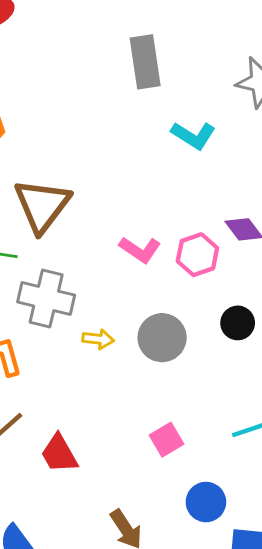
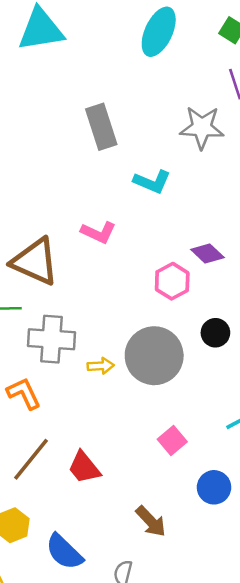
brown triangle: (42, 205) -> (35, 262), turned -34
pink L-shape: (140, 250) -> (98, 232), moved
gray circle: (162, 338) -> (154, 356), size x1.4

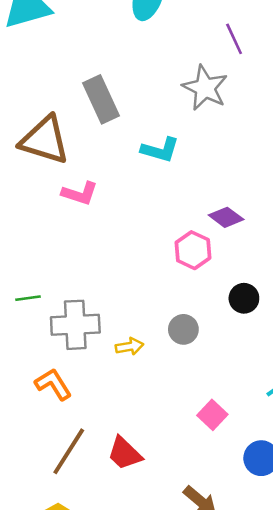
gray star: (202, 128) -> (205, 88), turned 30
pink L-shape: (98, 232) -> (80, 193), moved
brown triangle: (35, 262) -> (45, 140), moved
gray circle: (154, 356) -> (183, 329), size x0.5

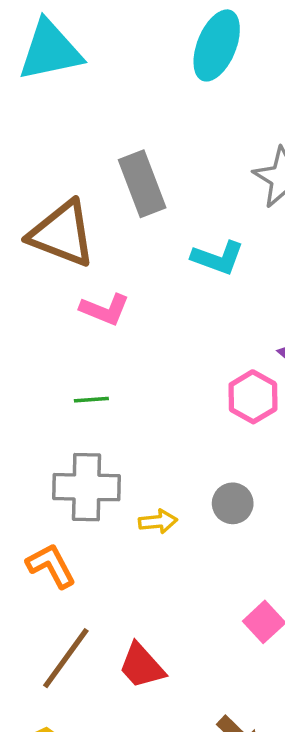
green line: (28, 298) -> (91, 400), moved

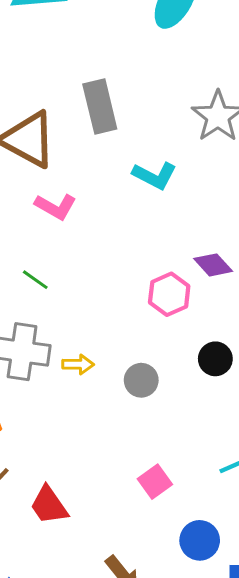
green line: (91, 400) -> (35, 280), turned 32
yellow arrow: (158, 522) -> (78, 364), moved

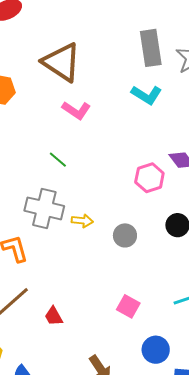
gray rectangle: (100, 106) -> (151, 48), moved
pink square: (155, 482) -> (128, 306), turned -30
red trapezoid: (49, 505) -> (54, 316), size x0.7

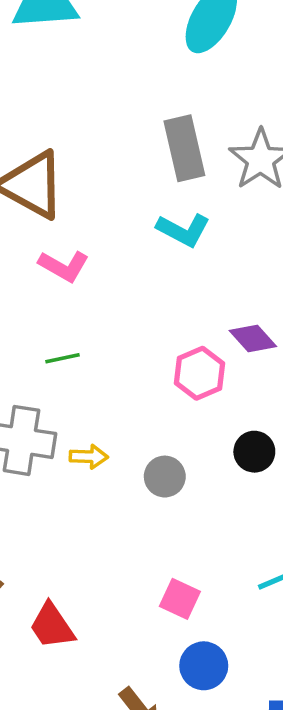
green line: (58, 160) -> (63, 358), moved, turned -48
red trapezoid: (54, 316) -> (52, 626), size x1.4
blue circle: (156, 350) -> (204, 666), moved

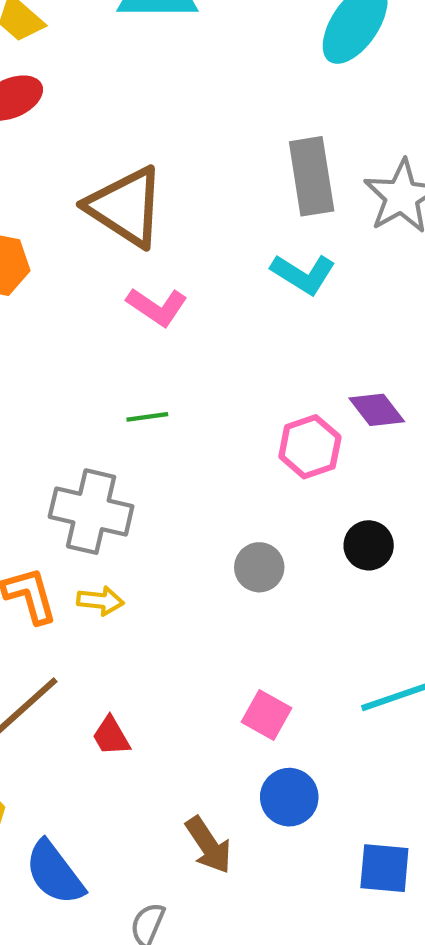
yellow arrow: (89, 457) -> (100, 601), moved
red trapezoid: (52, 626) -> (111, 736), size x0.7

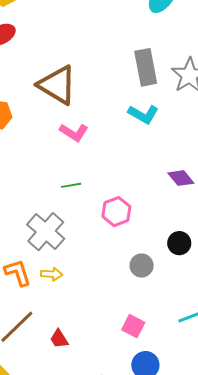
pink hexagon: (310, 447) -> (116, 212), moved
gray cross: (91, 512) -> (46, 232), turned 30
gray circle: (259, 567) -> (142, 266), moved

